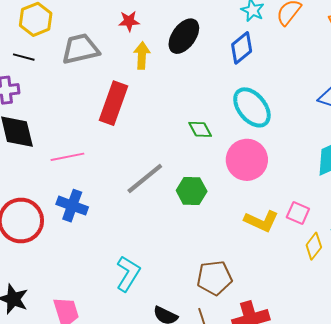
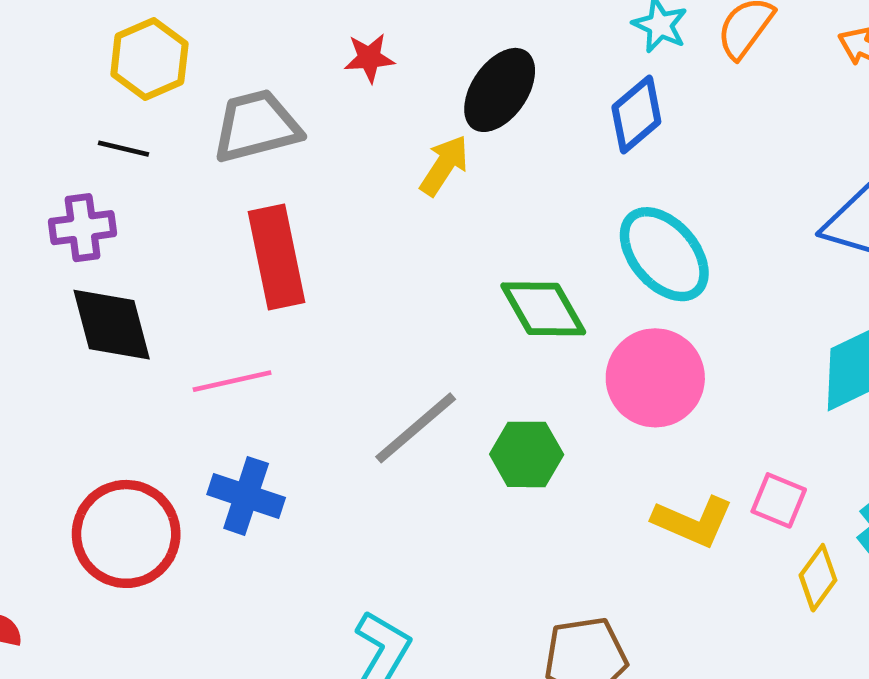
yellow arrow: (142, 55) -> (444, 165), moved, turned 32
red rectangle: (114, 103) -> (277, 257), moved, turned -30
green diamond: (200, 129) -> (543, 309), size x1.5

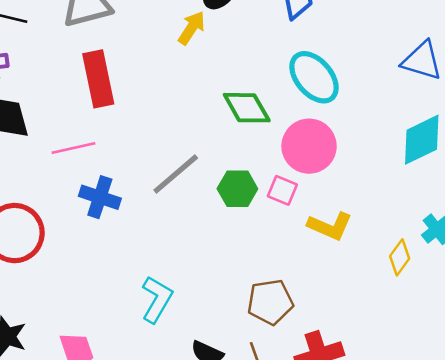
blue cross: (246, 496) -> (100, 197), moved
pink square: (779, 500) -> (282, 190), moved

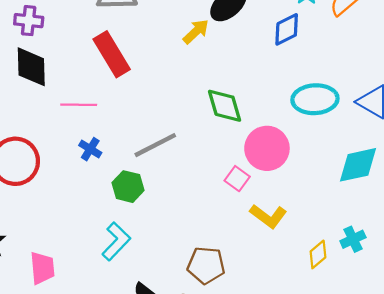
cyan ellipse: (314, 77) -> (315, 99), moved, turned -66
red rectangle: (98, 79) -> (112, 54), turned -33
green hexagon: (237, 189) -> (128, 187), moved
blue cross: (100, 197) -> (90, 149), size x0.7

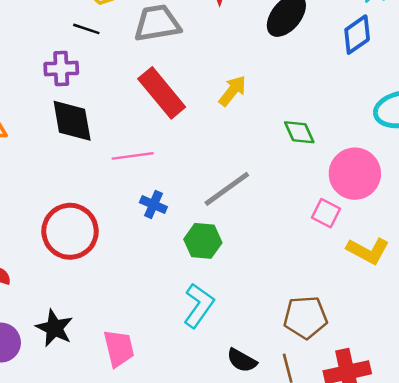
yellow arrow: (196, 32) -> (232, 91), moved
green diamond: (225, 106) -> (299, 132), size x0.7

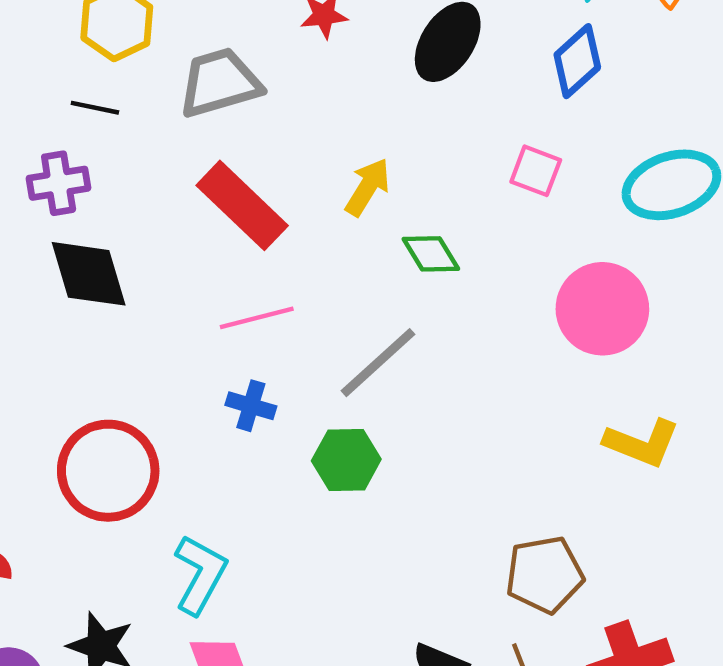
green diamond: (299, 132) -> (431, 254), moved
pink line: (133, 156) -> (257, 318), moved
pink square: (326, 213) -> (536, 171), moved
cyan L-shape: (199, 305) -> (200, 575), moved

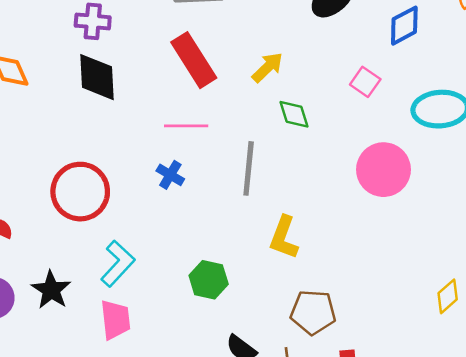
gray line: (378, 363) -> (249, 168), turned -56
yellow L-shape: (642, 443) -> (284, 237), moved, turned 75
green hexagon: (346, 460) -> (209, 280), moved

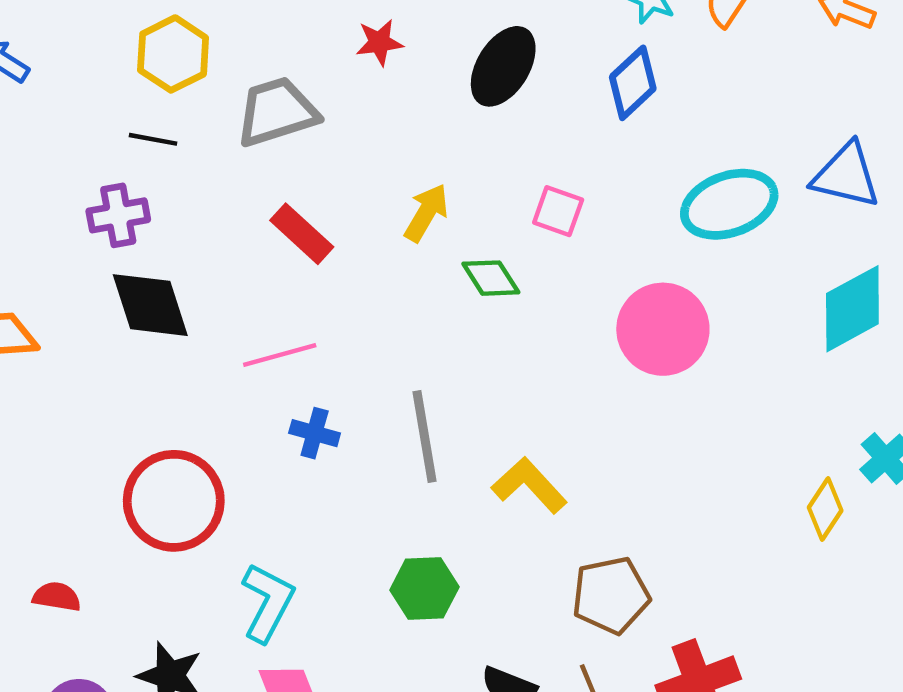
red rectangle: (194, 60) -> (302, 234), size x0.7
pink square: (365, 82) -> (558, 211), moved
pink line: (186, 126) -> (280, 355), moved
gray line: (249, 168) -> (425, 437), moved
yellow L-shape: (284, 237) -> (529, 485), turned 132

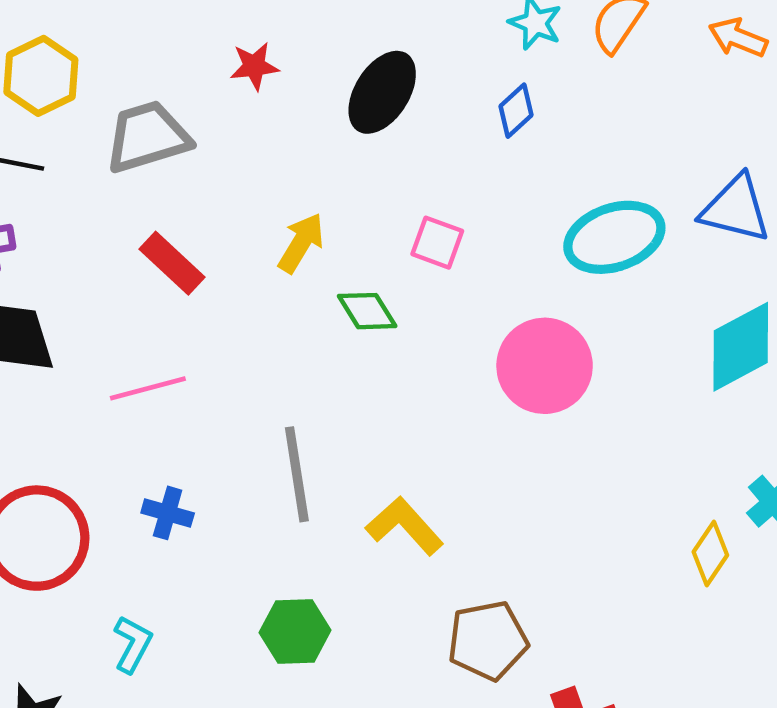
blue diamond: (633, 83) -> (516, 111), size x0.7
blue cross: (315, 433) -> (168, 513), moved
cyan L-shape: (268, 602) -> (133, 644), size x0.7

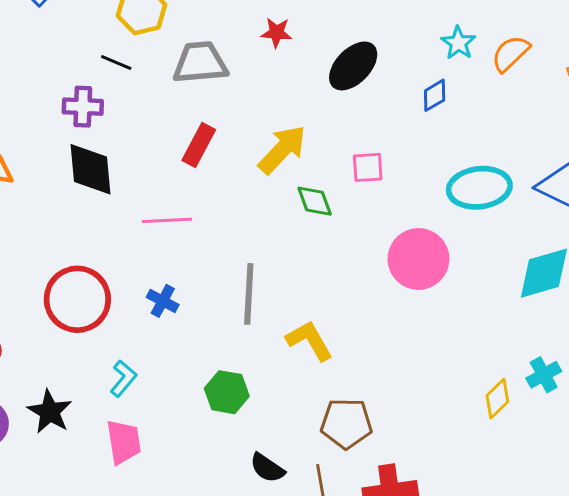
yellow arrow: (301, 243) -> (282, 150), size x1.4
pink square: (437, 243) -> (368, 167), turned -36
red rectangle: (172, 263) -> (199, 145), turned 63

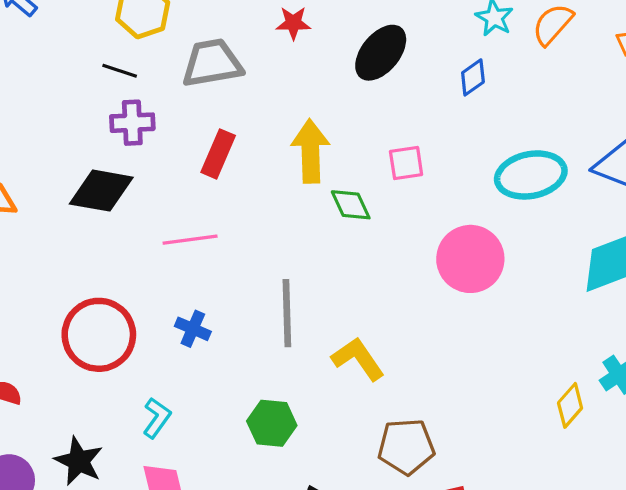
purple cross: (83, 107) -> (132, 123), moved
yellow arrow: (282, 150) -> (310, 151), turned -40
black diamond: (90, 169) -> (101, 191), turned -70

